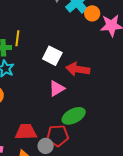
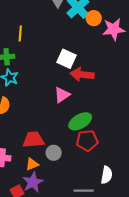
yellow line: (17, 38) -> (20, 33), moved
white square: (52, 56) -> (67, 59), moved
red pentagon: (58, 136) -> (87, 141), moved

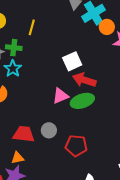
white square: (67, 59) -> (72, 61), turned 30
green ellipse: (80, 121) -> (82, 101), moved
gray circle: (54, 153) -> (49, 130), moved

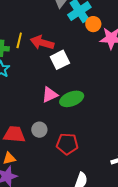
yellow line: (32, 27) -> (19, 40), moved
red arrow: (84, 80) -> (42, 43), moved

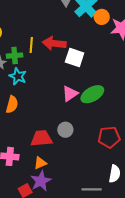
white square: (60, 60) -> (75, 57), turned -36
red pentagon: (67, 144) -> (109, 137), moved

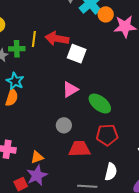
cyan star: (18, 76) -> (15, 81), moved
green ellipse: (92, 94) -> (100, 104), moved, turned 65
red trapezoid: (41, 138) -> (79, 149), moved

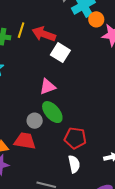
green ellipse: (100, 104) -> (52, 112), moved
red trapezoid: (79, 149) -> (25, 141), moved
white semicircle: (111, 172) -> (74, 164), moved, turned -36

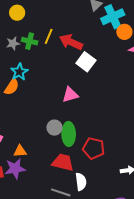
green ellipse: (52, 112) -> (69, 134), moved, turned 35
red trapezoid: (25, 141) -> (63, 162), moved
white semicircle: (74, 164) -> (81, 182), moved

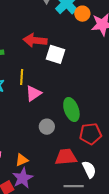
yellow line: (49, 36) -> (22, 77), moved
pink triangle: (70, 95) -> (33, 93), moved
green ellipse: (69, 134) -> (71, 109), moved

